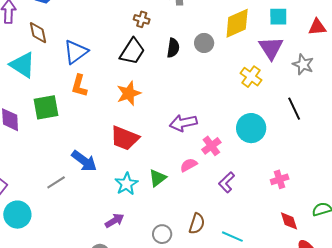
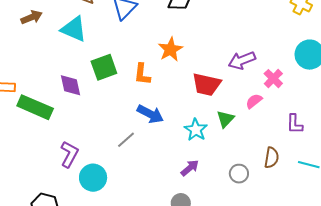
orange L-shape: (79, 86) -> (142, 74), moved
orange star: (129, 93) -> (170, 49), moved
red trapezoid: (125, 138) -> (206, 84), moved
purple L-shape: (227, 182) -> (295, 124), moved, turned -35

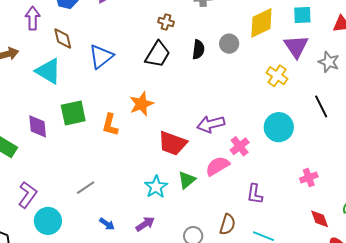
pink semicircle: (254, 101) -> (217, 166), size x1.4
blue arrow: (150, 114) -> (107, 224), moved, size x0.6

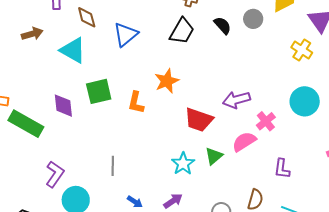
black semicircle: (198, 49) -> (223, 25), turned -48
gray line: (86, 188) -> (113, 166), turned -54

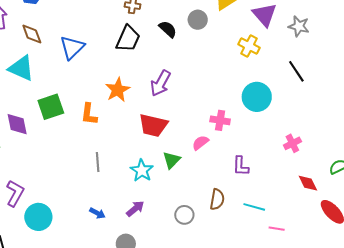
purple arrow: (236, 100) -> (161, 83), moved, turned -40
pink cross: (266, 121) -> (220, 120), turned -36
pink semicircle: (244, 142) -> (200, 143), size x0.7
gray line: (113, 166) -> (98, 162), moved

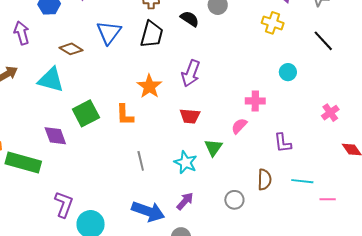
brown diamond: (32, 34) -> (71, 49), moved, turned -30
blue triangle: (72, 47) -> (109, 32), moved
cyan circle: (257, 97) -> (288, 72), size x0.6
red trapezoid: (153, 125) -> (190, 116), size x0.7
blue arrow: (97, 213) -> (148, 211), size x2.0

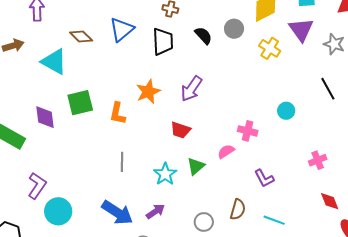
yellow cross: (273, 23) -> (270, 48), moved
black trapezoid: (152, 34) -> (163, 42), turned -32
purple L-shape: (283, 143) -> (264, 178), turned -35

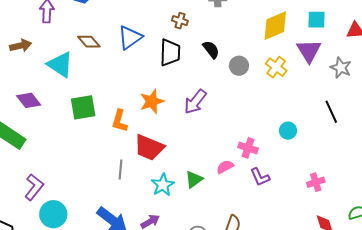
gray circle: (234, 29) -> (239, 66), moved
purple diamond: (45, 117) -> (29, 100), moved, turned -35
red trapezoid: (180, 130) -> (149, 147), moved, size x1.5
purple L-shape: (264, 178) -> (260, 177), moved

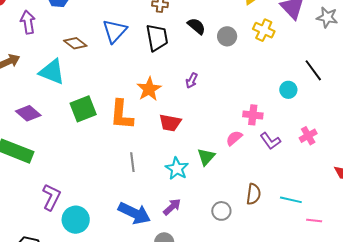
purple arrow: (195, 102) -> (192, 81), size x0.6
black line: (331, 112) -> (313, 70), moved
orange L-shape: (120, 121) -> (122, 115), size x1.4
red trapezoid: (149, 147) -> (170, 123), moved, size x0.7
pink cross: (316, 182) -> (308, 136), moved

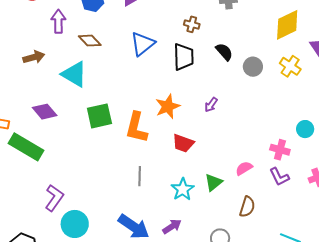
brown diamond: (75, 43) -> (90, 41), moved
pink cross: (253, 115) -> (280, 150), moved
brown semicircle: (253, 194) -> (247, 207), moved

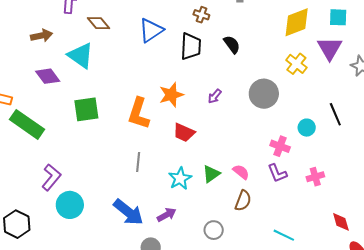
gray circle: (253, 67) -> (264, 94), moved, size x1.5
purple diamond: (45, 112) -> (48, 76), moved
green square: (99, 116) -> (86, 109), moved
pink semicircle: (244, 168) -> (241, 172), moved, turned 66

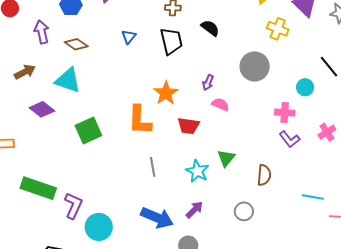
blue triangle: (151, 30) -> (129, 37), size x0.6
green rectangle: (27, 124) -> (38, 188), moved
pink semicircle: (241, 172) -> (220, 104), moved

